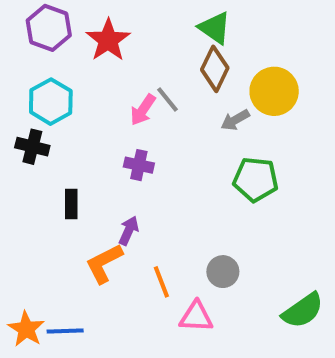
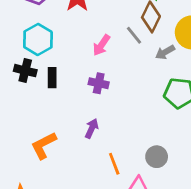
gray line: (168, 100) -> (134, 35), moved
black rectangle: (71, 204) -> (52, 78), moved
orange L-shape: (104, 263) -> (44, 145), moved

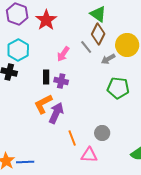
black rectangle: (52, 78) -> (46, 77), moved
purple arrow: (92, 128) -> (56, 113), size x1.5
orange L-shape: (44, 145) -> (43, 104), moved

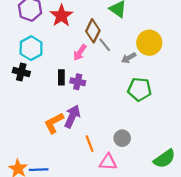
brown diamond: (98, 34) -> (93, 31), moved
orange L-shape: (43, 104) -> (54, 123), moved

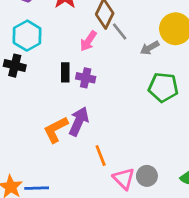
gray circle: (122, 138) -> (147, 176), moved
pink triangle: (108, 162) -> (124, 179), turned 42

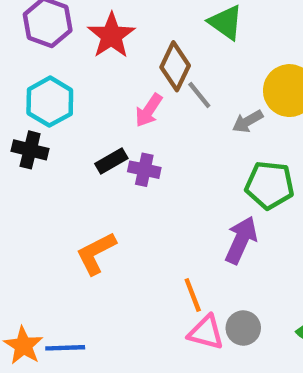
black rectangle: (65, 72) -> (111, 161), turned 60
purple arrow: (79, 121) -> (241, 240), moved
orange line: (101, 155) -> (193, 295), moved
pink triangle: (124, 179) -> (206, 332), turned -30

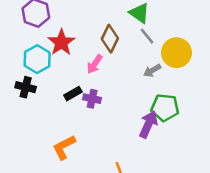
red star: (111, 36) -> (61, 42), moved
gray line: (199, 95) -> (147, 36), moved
purple arrow: (241, 240) -> (148, 124), moved

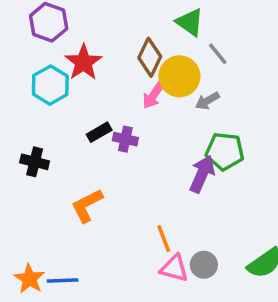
gray line: (147, 36) -> (218, 54), moved
yellow circle: (176, 53) -> (179, 76), moved
pink arrow: (95, 64) -> (153, 96), moved
black cross: (26, 87) -> (35, 162), moved

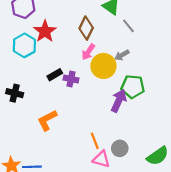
yellow circle: (179, 76) -> (103, 66), moved
gray circle: (204, 265) -> (120, 148), moved

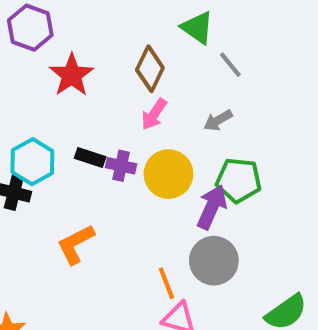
cyan hexagon: (24, 45) -> (32, 162), moved
yellow circle: (103, 66) -> (168, 174), moved
black rectangle: (55, 75) -> (90, 158), turned 48
gray circle: (120, 148) -> (214, 261), moved, size x1.5

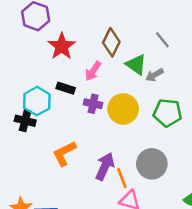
green triangle: (197, 28) -> (136, 65), moved
pink arrow: (154, 114) -> (93, 71), moved
black rectangle: (90, 158) -> (66, 88), moved
purple arrow: (212, 207) -> (105, 166), moved

